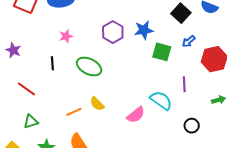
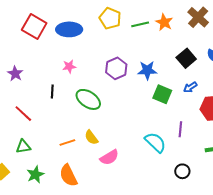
pink semicircle: (136, 115) -> (109, 157), moved

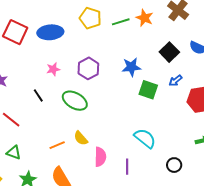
purple hexagon: (116, 68) -> (88, 68), moved
black line: (52, 91) -> (38, 95), turned -32
purple line: (180, 129) -> (127, 167), moved
green triangle: (23, 147) -> (14, 153), turned 35
pink semicircle: (109, 157) -> (100, 157), turned -54

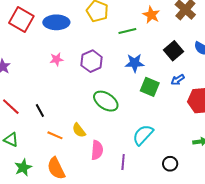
green line: (121, 22) -> (127, 31), moved
black line: (38, 95) -> (40, 110), moved
green ellipse: (75, 101) -> (106, 101), moved
cyan semicircle: (145, 138) -> (143, 135), turned -90
orange line: (57, 145) -> (55, 135), turned 42

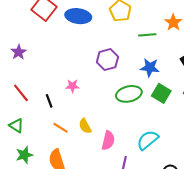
pink star: (57, 59) -> (72, 86), moved
green ellipse: (106, 101) -> (129, 94), moved, turned -55
pink semicircle: (97, 150) -> (108, 140), moved

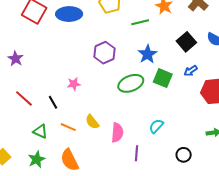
blue star: (150, 68) -> (147, 54), turned -30
green triangle: (16, 126) -> (40, 131), moved
cyan semicircle: (148, 140) -> (156, 126), size x0.7

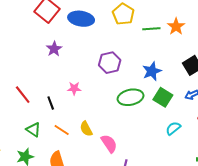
green line: (140, 22) -> (151, 29), moved
purple star: (16, 59) -> (54, 49), moved
cyan semicircle: (156, 126) -> (173, 128), moved
pink semicircle: (117, 133) -> (109, 144), turned -48

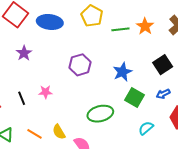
green ellipse: (131, 97) -> (100, 114), moved
black line: (51, 103) -> (22, 98), moved

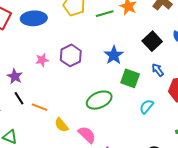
purple star: (24, 53) -> (15, 76), moved
pink star: (45, 92) -> (42, 60), moved
blue arrow: (163, 94) -> (158, 70), turned 88
orange line: (34, 134) -> (39, 107), moved

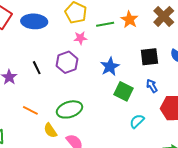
black square: (152, 41) -> (149, 57), turned 30
pink star: (42, 60) -> (80, 38), moved
black line: (19, 98) -> (37, 68), moved
green ellipse: (99, 100) -> (69, 109), moved

